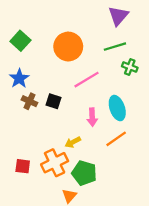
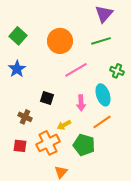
green cross: (130, 67) -> (117, 71), moved
brown cross: (29, 101) -> (25, 117), moved
black square: (53, 101) -> (47, 98), moved
green pentagon: (84, 173) -> (84, 145), moved

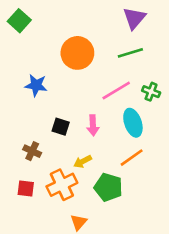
green square: (18, 36) -> (19, 21), moved
blue star: (17, 69) -> (36, 85), moved, turned -30
pink line: (76, 70) -> (116, 90), moved
pink arrow: (81, 103) -> (93, 125), moved

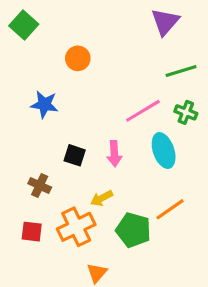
orange circle: (77, 53) -> (78, 58), moved, size x0.6
green line: (130, 53) -> (181, 71), moved
orange line: (132, 158) -> (170, 209), moved

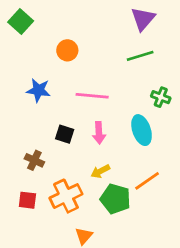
green line: (181, 71) -> (140, 56), moved
pink line: (143, 111) -> (92, 96), moved, turned 36
yellow arrow: (102, 198) -> (100, 171), moved

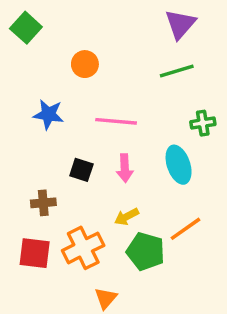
green cross: (161, 97) -> (203, 123), turned -30
brown cross: (34, 160) -> (43, 203), turned -30
red square: (27, 200) -> (35, 253), size x1.4

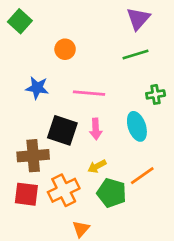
black square: (81, 170) -> (62, 130), size x1.6
brown cross: (43, 203) -> (33, 156), size x1.6

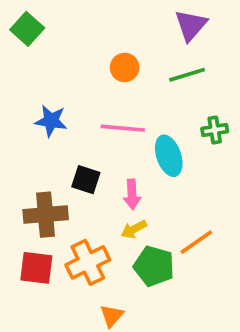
orange circle: (65, 49) -> (125, 67), moved
cyan ellipse: (137, 126) -> (169, 156), moved
pink arrow: (96, 129) -> (132, 194), moved
black square: (62, 130) -> (86, 180), size x0.7

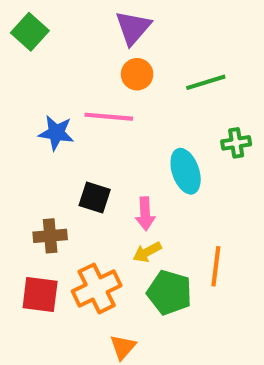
purple triangle: (191, 25) -> (133, 28), moved
pink line: (123, 128) -> (109, 117), moved
brown cross: (46, 215) -> (50, 236), size x0.7
orange line: (196, 242) -> (216, 266), turned -48

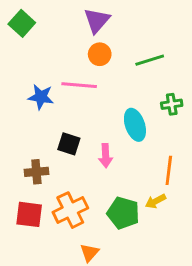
yellow arrow: (147, 252) -> (156, 201), moved
orange line: (216, 266) -> (169, 170), moved

